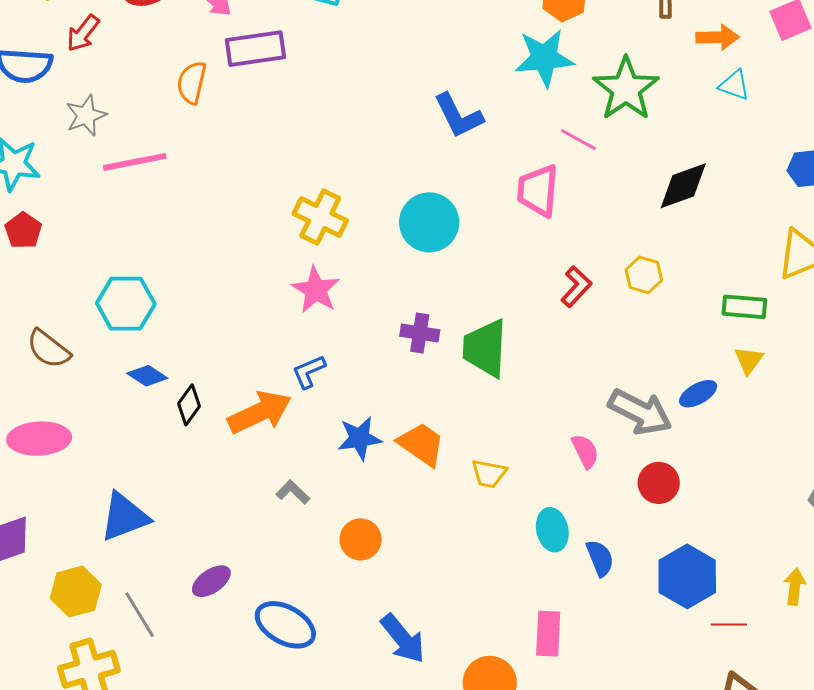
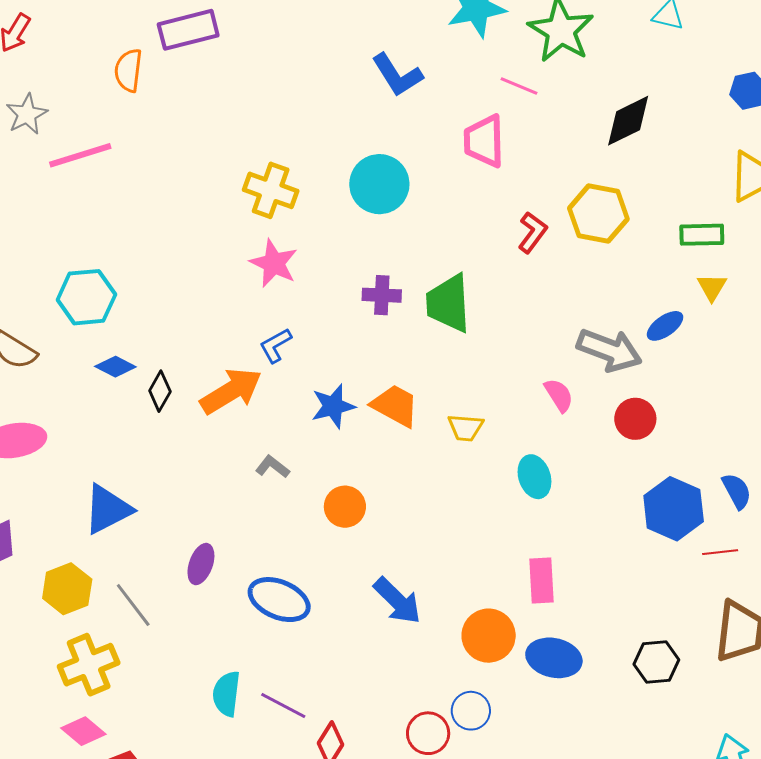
yellow hexagon: (644, 275) -> (598, 214), size x1.6
blue semicircle: (600, 558) -> (737, 491), moved
purple ellipse: (211, 581) -> (201, 564), turned -30

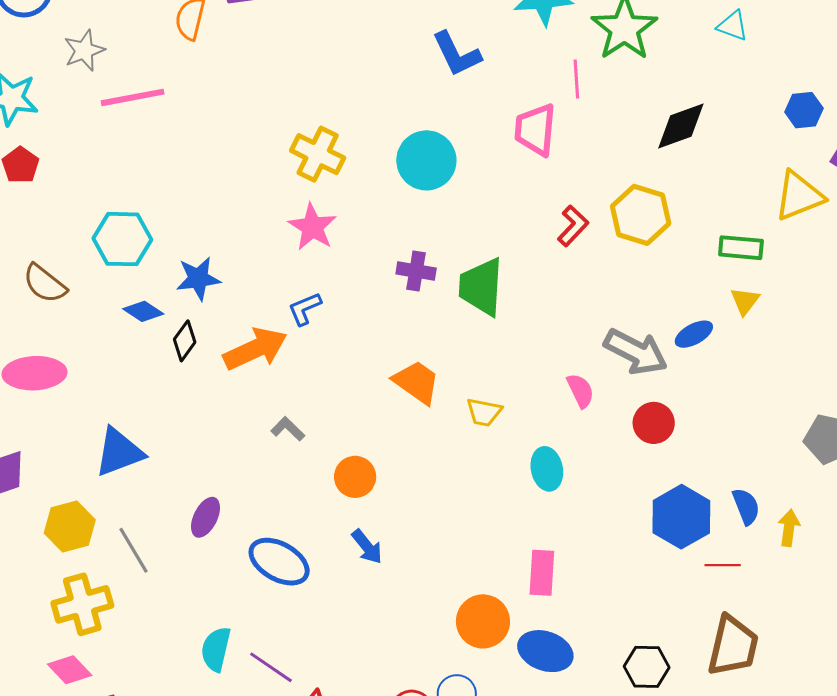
pink line: (519, 86) -> (576, 79), turned 57
blue star: (333, 406) -> (198, 278), moved
blue arrow: (397, 601) -> (367, 547), moved, size x0.7

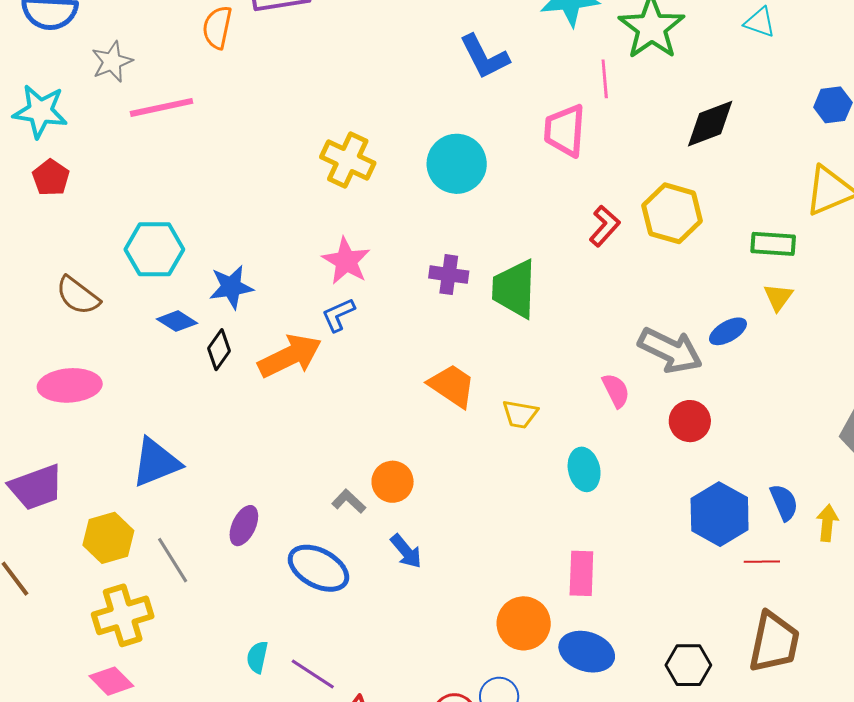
pink star: (312, 227) -> (346, 261), moved
gray L-shape: (288, 429) -> (349, 501), moved
cyan semicircle: (216, 649) -> (257, 657), size x0.7

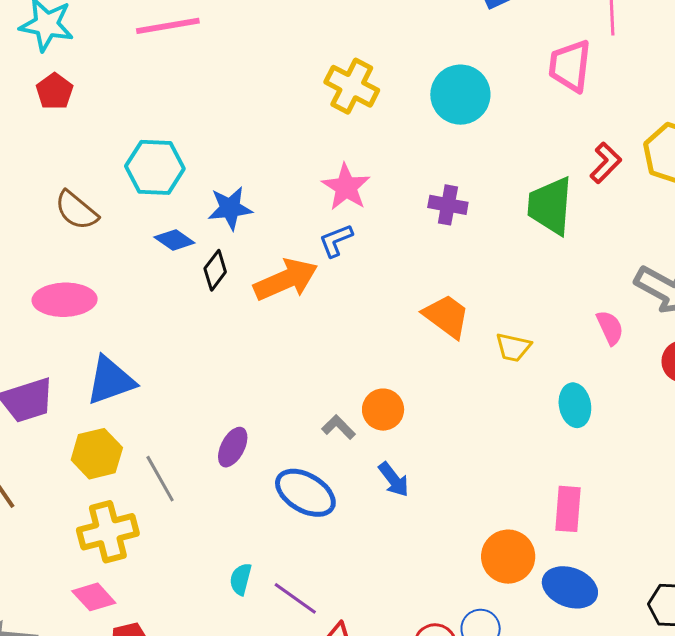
green trapezoid: (514, 289) -> (550, 206), moved
blue triangle: (156, 462) -> (110, 381), moved

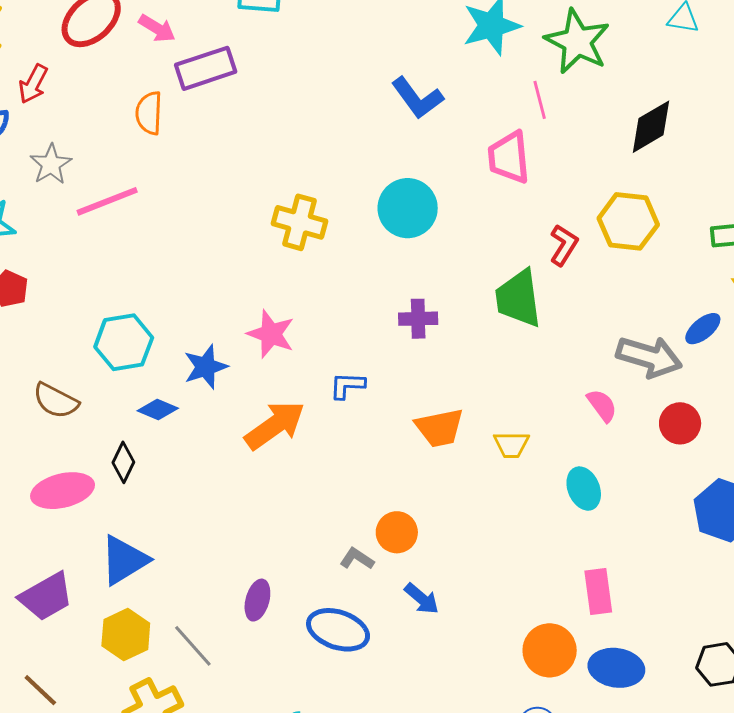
pink star: (346, 187) -> (271, 334), moved
blue L-shape: (336, 240) -> (347, 386), moved, turned 36
black diamond: (215, 270) -> (123, 462), moved
orange trapezoid: (446, 316) -> (440, 428), turned 144

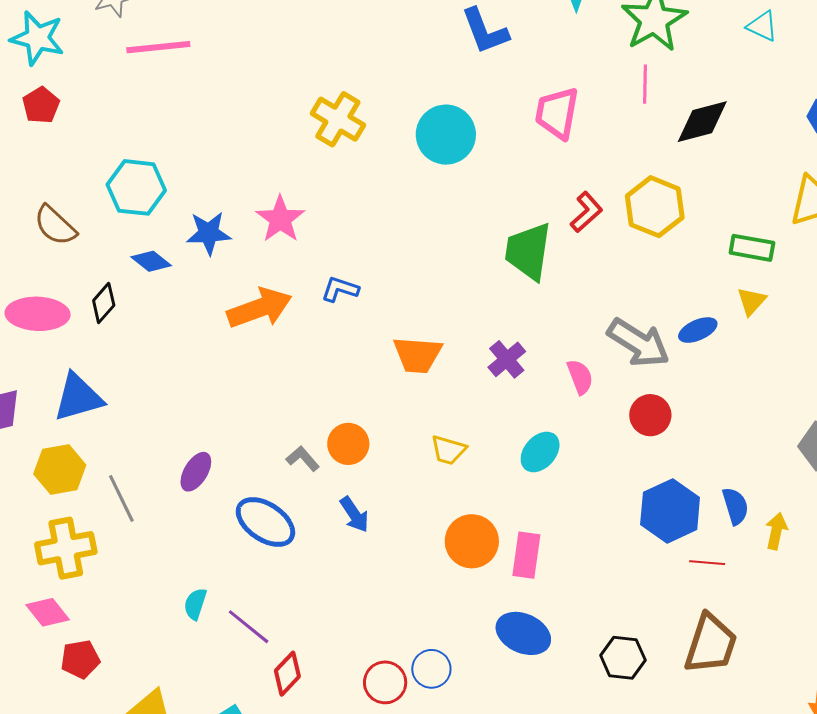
pink line: (540, 100) -> (645, 84), moved
purple cross: (418, 319) -> (507, 359), moved, turned 36
yellow trapezoid: (511, 445) -> (448, 450), moved
cyan ellipse: (584, 489) -> (540, 452), turned 48
orange circle: (550, 650) -> (472, 541), moved

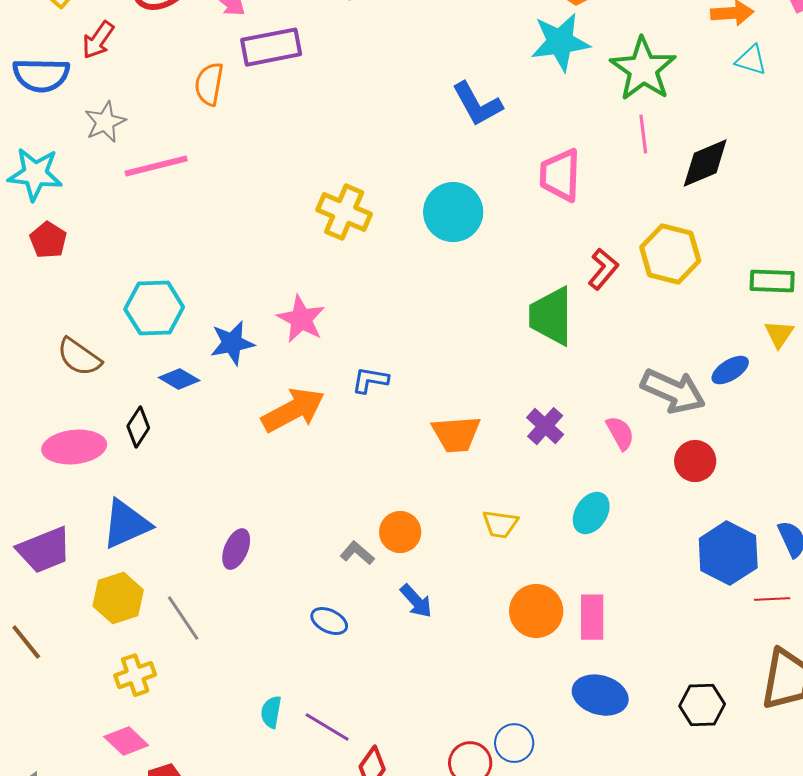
purple ellipse: (196, 472) -> (236, 549), moved
blue ellipse: (265, 522) -> (329, 621), size x0.6
yellow cross: (66, 548) -> (135, 675), size x0.7

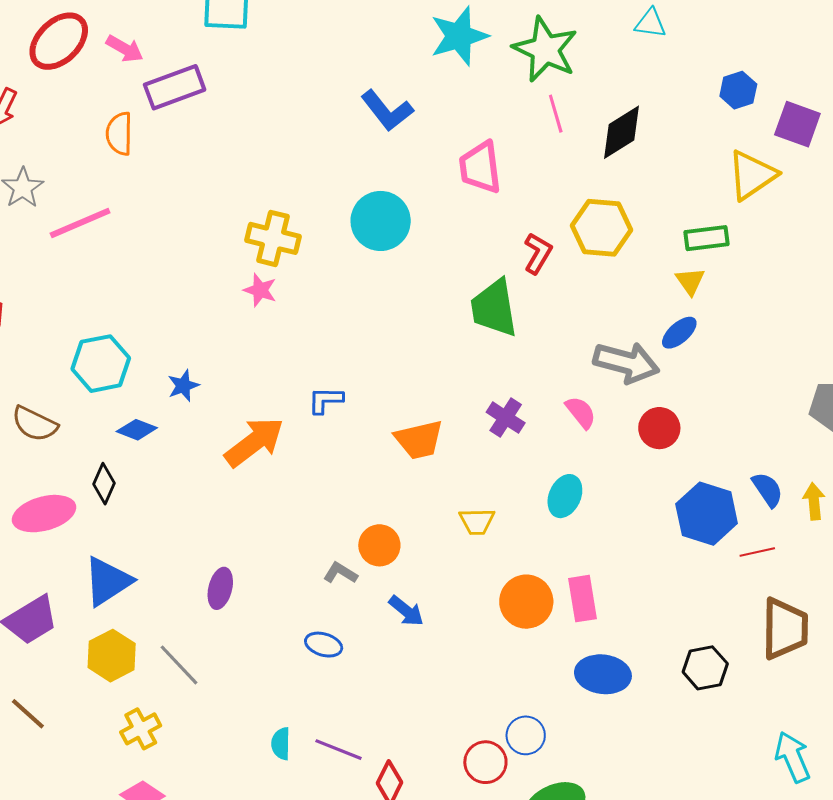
pink star: (301, 319) -> (260, 290), moved, size x0.7
yellow triangle: (779, 334) -> (690, 281), moved
blue star: (232, 343) -> (183, 386), size x0.7

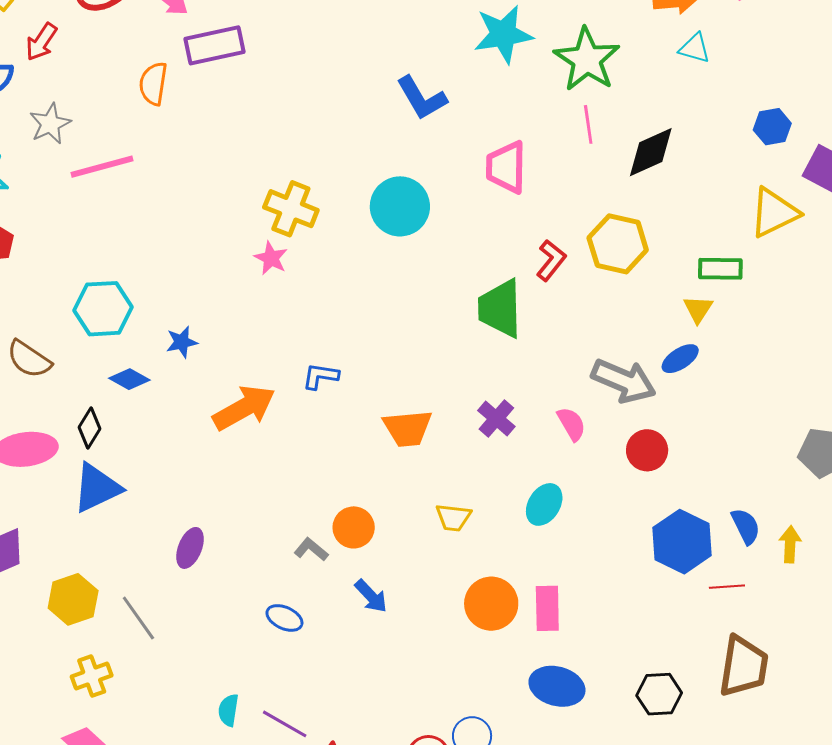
blue triangle: (108, 581) -> (97, 488), moved

